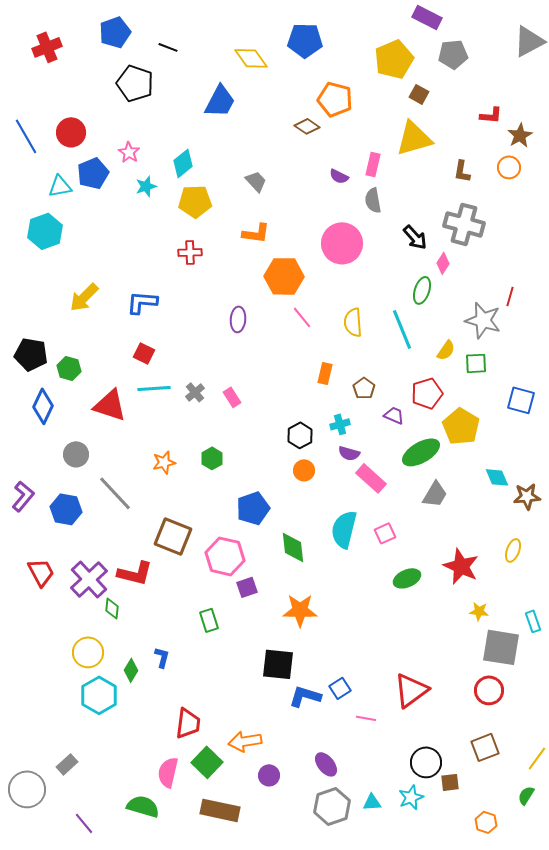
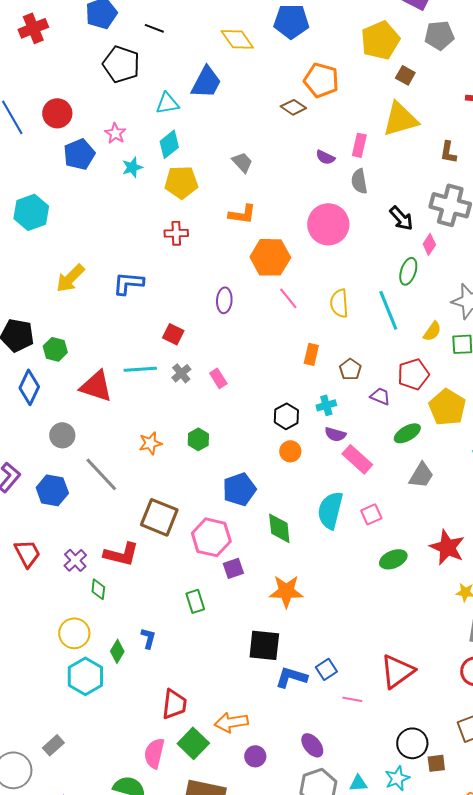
cyan triangle: (60, 186) -> (167, 103), moved
red square: (144, 353) -> (173, 334), moved
green ellipse: (421, 452) -> (407, 433), size x0.7
purple cross: (89, 579) -> (75, 560), size x0.6

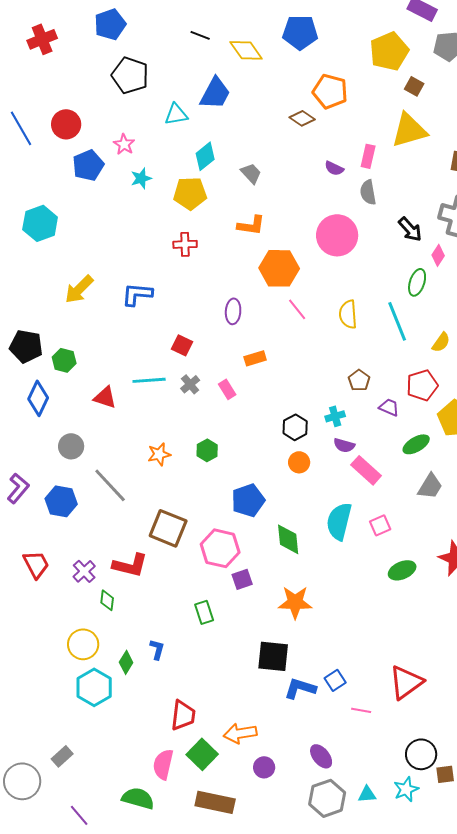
black line: (154, 28) -> (200, 35), moved
cyan diamond: (169, 144) -> (205, 156), moved
orange rectangle: (311, 354) -> (255, 358), moved, turned 60
red triangle: (96, 386) -> (105, 397), size x0.7

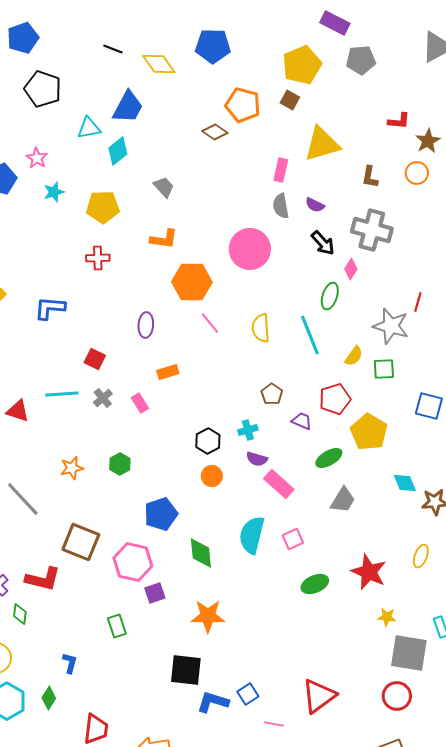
brown square: (414, 86) -> (290, 100), moved
cyan diamond: (205, 156) -> (118, 151), moved
purple semicircle: (334, 168) -> (315, 205), moved
green diamond: (126, 662) -> (49, 698), moved

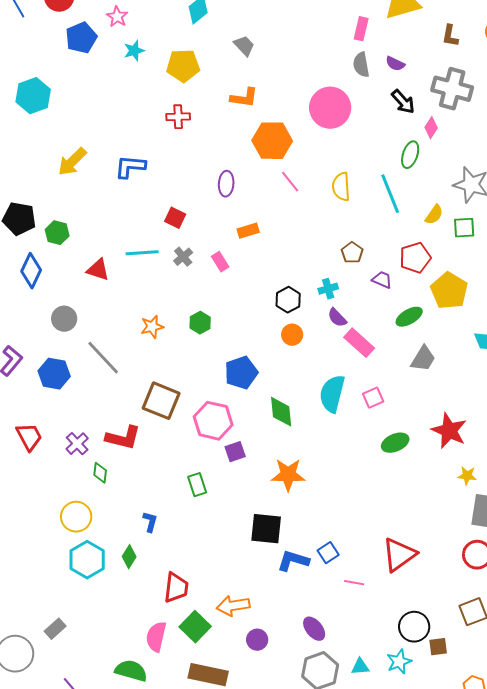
purple semicircle: (257, 459) -> (337, 318), turned 30

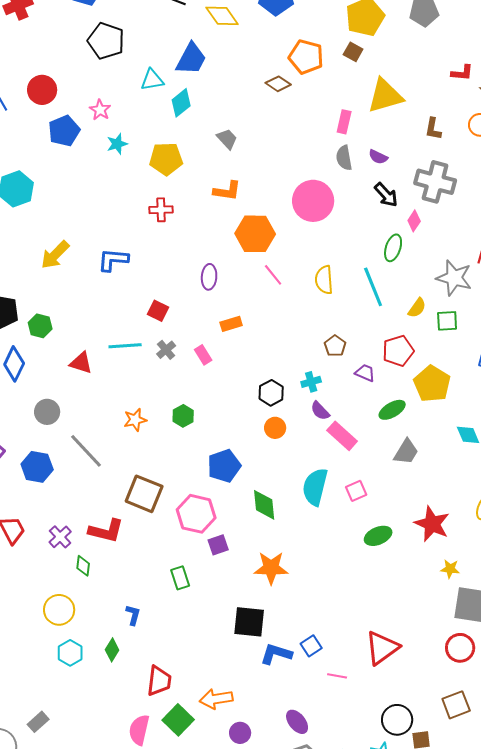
cyan hexagon: (87, 560) -> (70, 653), size x0.7

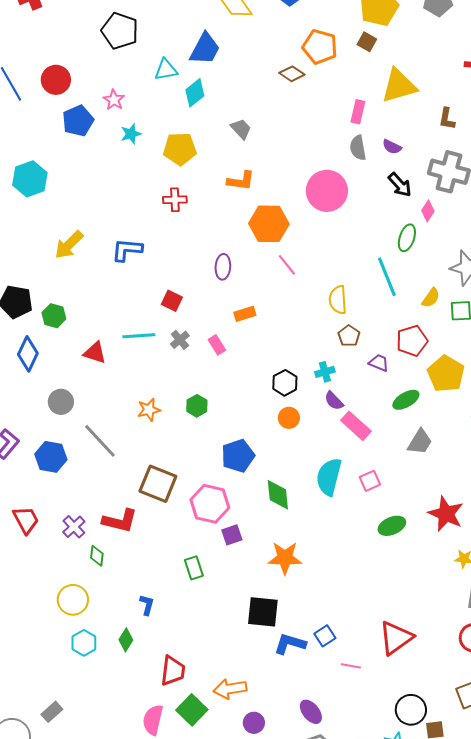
yellow semicircle: (324, 280) -> (338, 300), moved

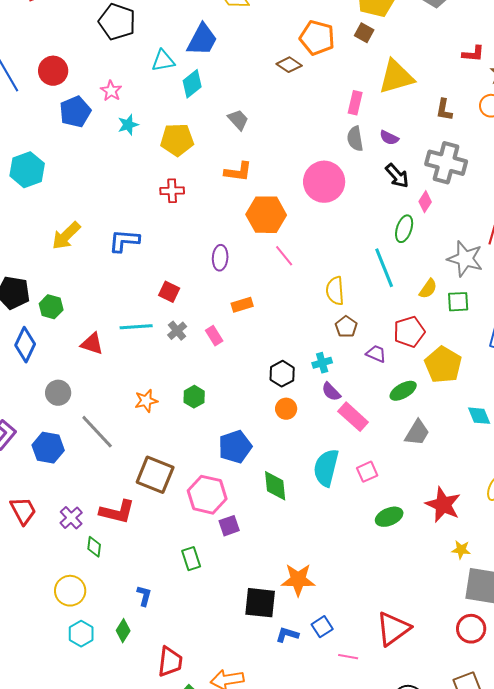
orange star: (285, 558) -> (298, 580), moved
blue L-shape: (290, 644) -> (287, 635), size x0.7

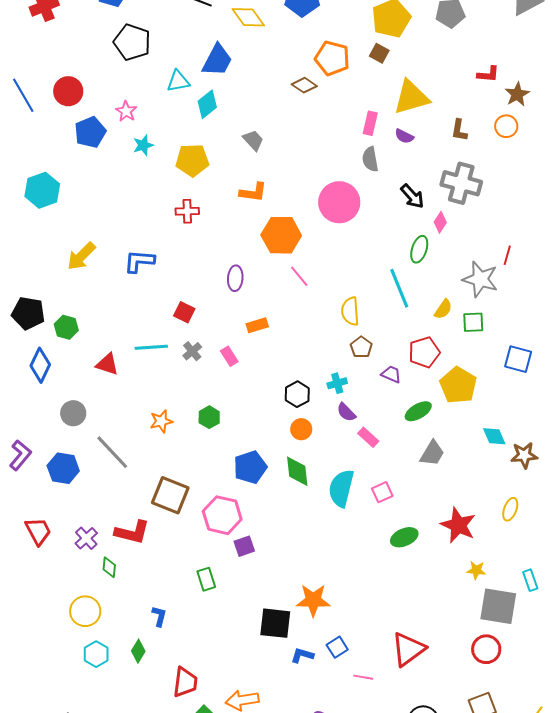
purple semicircle: (389, 138) -> (404, 136), moved
pink rectangle: (353, 417) -> (368, 437), size x0.7
green diamond: (275, 486) -> (297, 471), moved

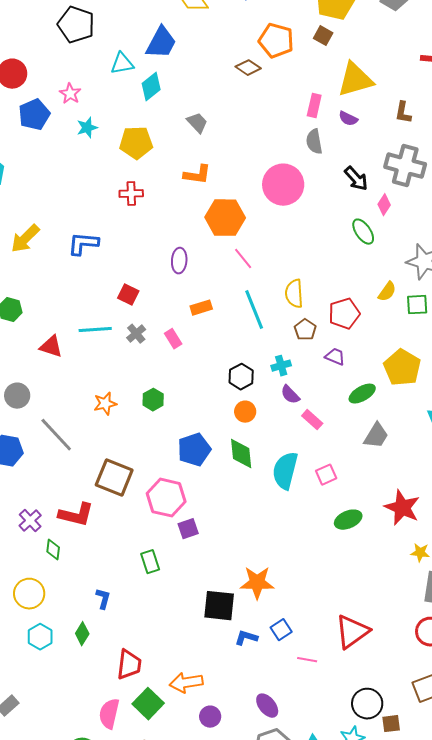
green ellipse: (419, 249) -> (363, 232), turned -52
cyan line: (399, 288) -> (254, 310), moved
red pentagon: (424, 352) -> (344, 314), moved

